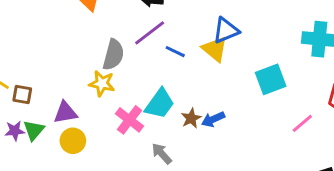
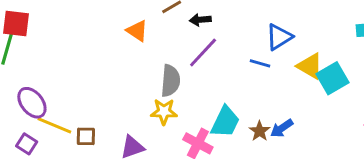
yellow triangle: (215, 49) -> (310, 66), moved
blue line: (175, 52) -> (260, 63), moved

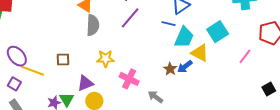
yellow triangle: (310, 66) -> (200, 53), moved
gray semicircle: (170, 81) -> (93, 25), moved
cyan trapezoid: (225, 122) -> (184, 37), moved
brown square: (86, 136) -> (63, 60), moved

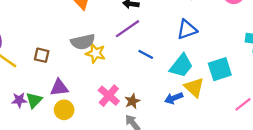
blue line: (169, 24) -> (146, 54), moved
gray semicircle: (93, 25) -> (83, 42), moved, turned 60
yellow star: (105, 59) -> (96, 53), moved
brown star: (170, 69) -> (132, 101), moved

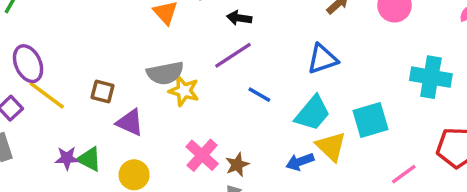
purple triangle: (59, 88) -> (130, 122), moved, turned 30
green triangle: (34, 100) -> (89, 159), turned -48

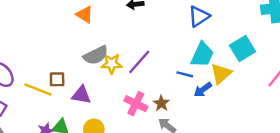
purple line: (233, 55) -> (139, 62), moved
yellow line: (47, 95) -> (38, 89), moved
blue line: (259, 95) -> (185, 74), moved
yellow triangle: (331, 146) -> (221, 74), turned 50

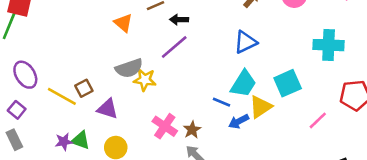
purple line: (139, 62) -> (174, 47), moved
brown square: (57, 79) -> (84, 88), turned -35

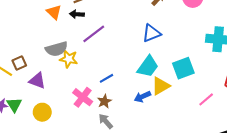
black arrow: (179, 20) -> (77, 14), moved
blue line: (222, 102) -> (107, 78), moved, turned -56
green triangle: (81, 140) -> (14, 105), turned 35

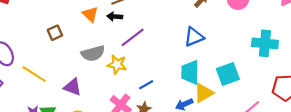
yellow star: (69, 59) -> (117, 65), moved
brown square: (19, 63) -> (55, 33), moved
cyan trapezoid: (148, 67) -> (190, 72), turned 145

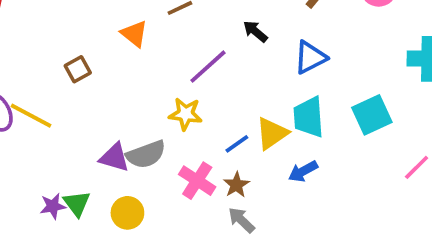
black arrow: (115, 17) -> (255, 31), moved, turned 40
gray semicircle: (93, 53) -> (146, 154), moved
yellow line: (34, 74) -> (31, 116), moved
yellow triangle: (204, 93) -> (272, 133), moved

